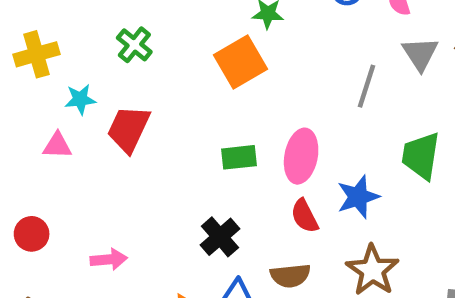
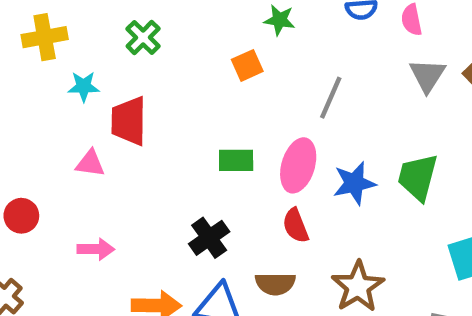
orange square: (240, 62) -> (247, 65), size x0.6
gray line: (366, 86) -> (331, 98), moved
red trapezoid: (129, 129) -> (129, 121), turned -30
pink triangle: (57, 146) -> (90, 163), moved
blue star: (358, 197) -> (354, 183), moved

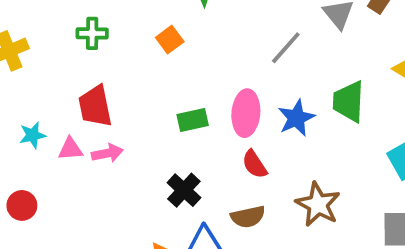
green cross: (143, 37) -> (92, 33), turned -32
orange square: (247, 65) -> (170, 40), moved
cyan star: (84, 86) -> (33, 135), moved
gray line: (331, 98) -> (286, 48), moved, turned 30
pink arrow: (96, 249) -> (107, 153), moved

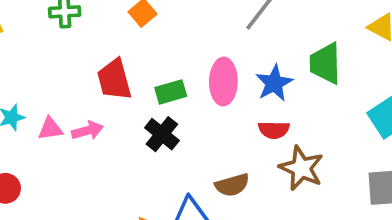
red trapezoid: (95, 106) -> (114, 80), moved
red semicircle: (255, 164) -> (274, 130), moved, turned -52
black cross: (184, 190) -> (162, 134), moved

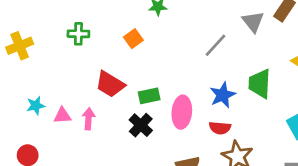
red trapezoid: (114, 80) -> (110, 84), turned -48
pink ellipse: (223, 82) -> (182, 112), moved
pink arrow: (88, 131) -> (88, 119), turned -75

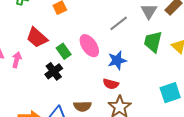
green trapezoid: (260, 84) -> (153, 42), moved
green rectangle: (149, 96) -> (64, 51), turned 56
pink ellipse: (182, 112) -> (89, 46), moved, turned -50

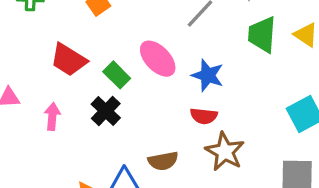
pink arrow: (17, 60) -> (52, 117), moved
blue star: (117, 60) -> (208, 75), turned -30

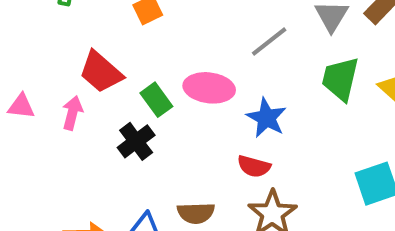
pink ellipse: (158, 59) -> (209, 88), turned -48
pink arrow: (52, 117) -> (72, 113), moved

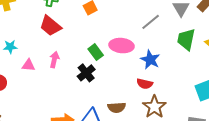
red trapezoid: (101, 72) -> (50, 26), moved
pink triangle: (21, 106) -> (28, 65), moved

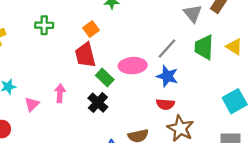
gray line: (151, 22) -> (167, 48), moved
red trapezoid: (50, 26) -> (85, 55), moved, turned 45
pink triangle: (28, 65) -> (32, 104), turned -40

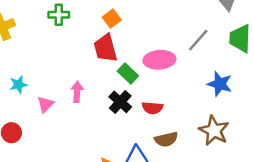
blue star: (167, 76) -> (220, 84), moved
red semicircle: (165, 104) -> (152, 108), moved

